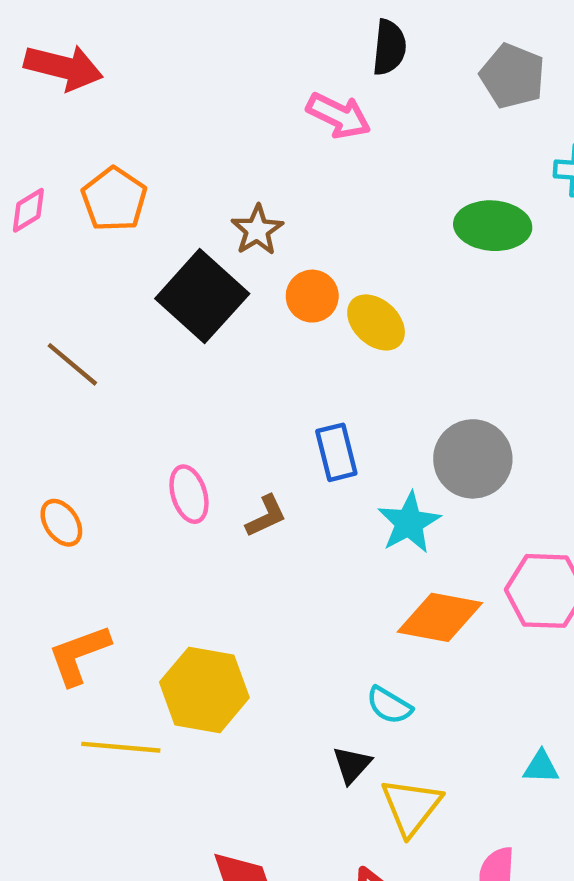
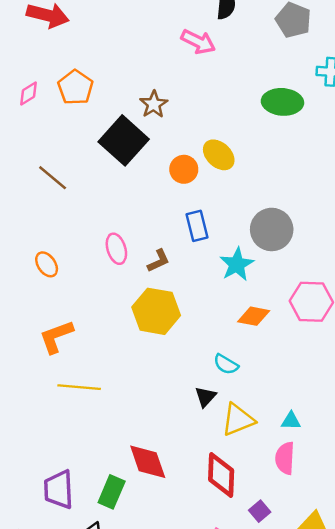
orange circle: (312, 296) -> (184, 169), moved
orange diamond: (440, 617) -> (254, 316), size x0.7
yellow hexagon: (204, 690) -> (156, 311), moved
cyan triangle: (541, 767) -> (291, 421), moved
yellow triangle: (411, 807) -> (238, 420), turned 30

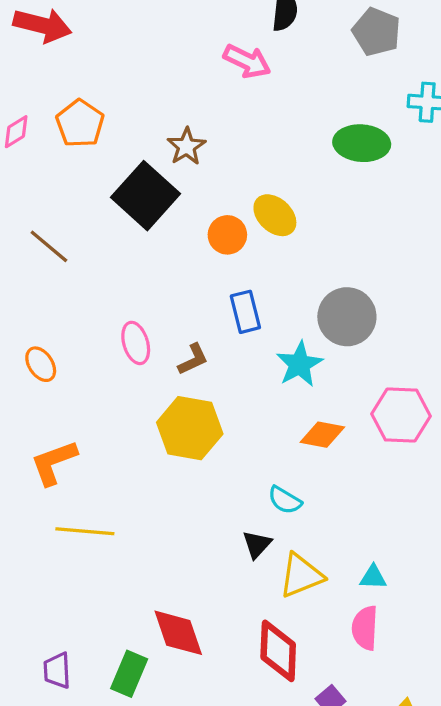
purple trapezoid: (59, 489) -> (57, 670), size x0.7

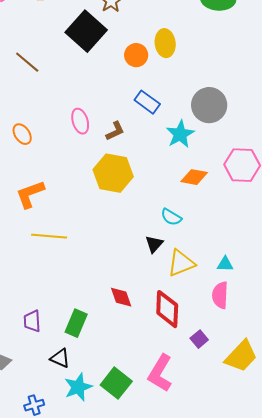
yellow ellipse: (275, 215) -> (165, 43), turned 40
blue rectangle: (245, 312) -> (147, 102), turned -40
red diamond: (178, 633) -> (121, 297), moved, size x0.7

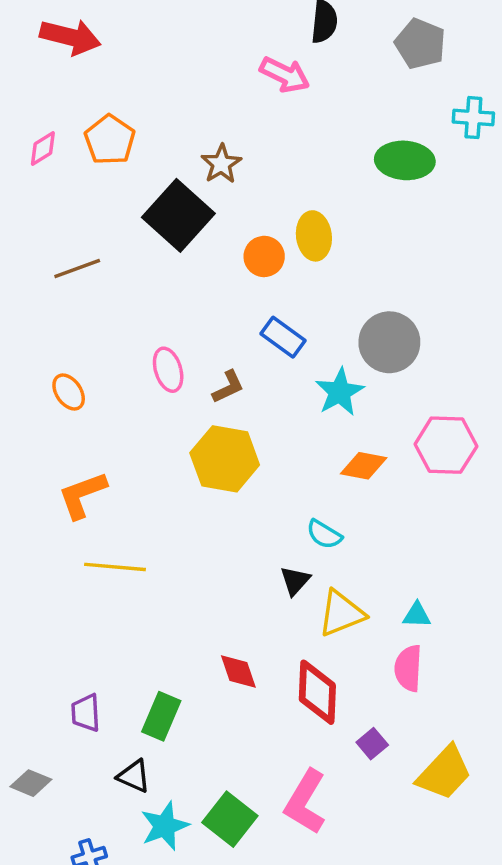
brown line: (27, 62) -> (77, 269), turned -60

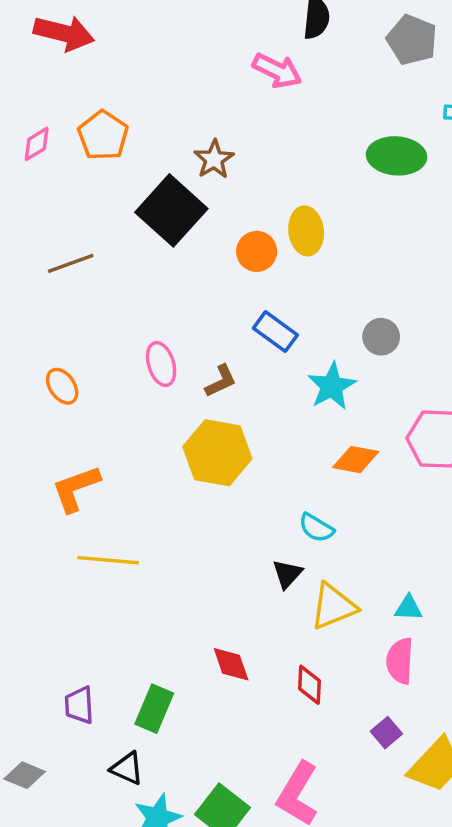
gray circle: (389, 342) -> (381, 337), size x0.6
red diamond: (317, 692) -> (310, 685), size x0.6
purple square: (372, 744) -> (386, 733), moved

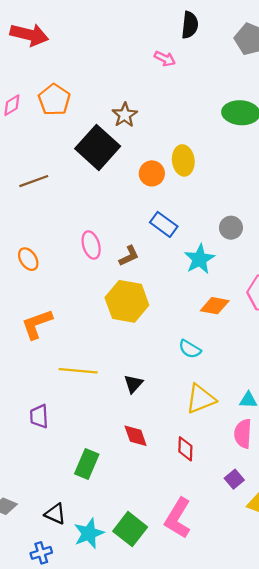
pink arrow: (277, 71) -> (165, 59), size x0.7
yellow line: (108, 560) -> (78, 371), moved
black triangle: (287, 574) -> (133, 384), moved
purple trapezoid: (79, 705) -> (39, 416), moved
black triangle: (127, 768) -> (55, 514), moved

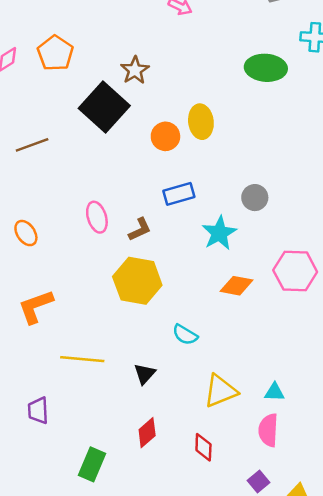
blue rectangle: (164, 224) -> (179, 194), turned -52
cyan semicircle: (190, 349) -> (185, 335), moved
red diamond: (136, 436) -> (147, 433), turned 68

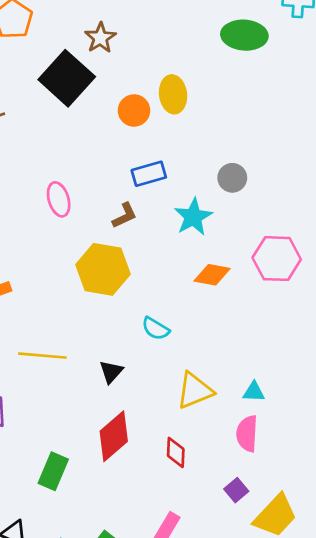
brown L-shape: (140, 229) -> (125, 216), moved
red diamond: (147, 433) -> (114, 436), size x1.5

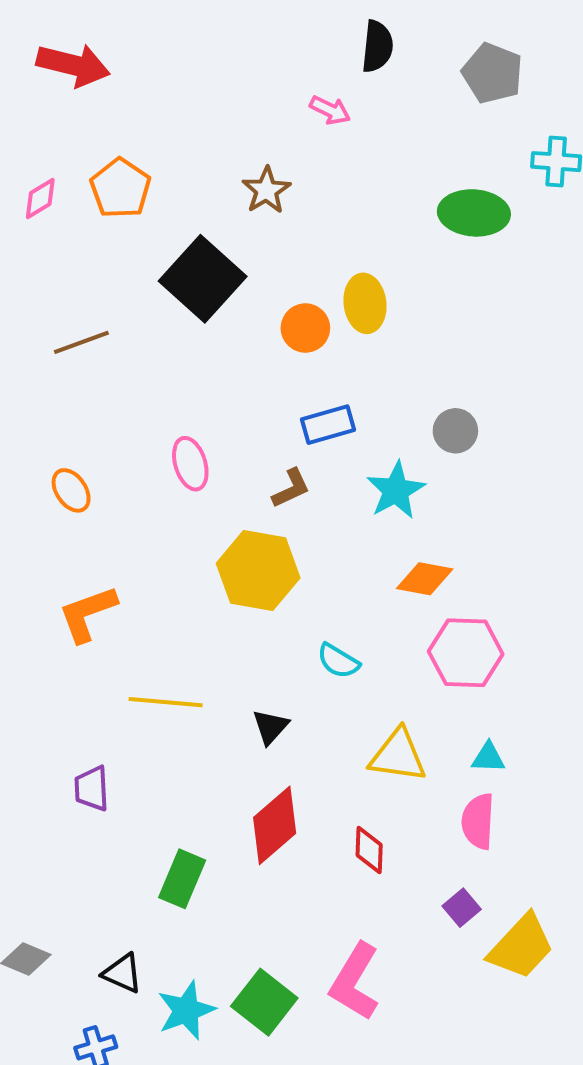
brown star: (100, 38) -> (266, 190), moved
pink hexagon: (277, 259) -> (466, 653), moved
yellow triangle: (195, 391) -> (398, 756), turned 30

